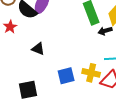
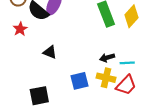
black arrow: (105, 31) -> (107, 58), moved

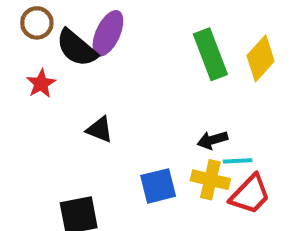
cyan line: (127, 63) -> (238, 161), moved

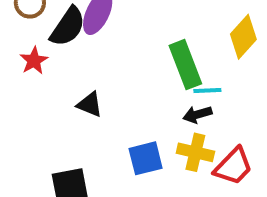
black semicircle: (77, 48) -> (68, 27), turned -96
green rectangle: (210, 54) -> (185, 65), moved
cyan line: (238, 161) -> (207, 91), moved

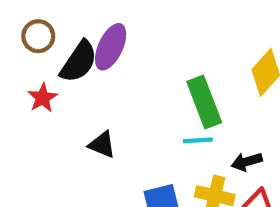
cyan line: (207, 91) -> (198, 140), moved
black arrow: (197, 114) -> (247, 162), moved

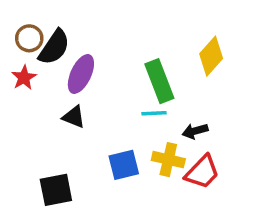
brown circle: (38, 36) -> (29, 38), moved
purple ellipse: (111, 47) -> (81, 74), moved

